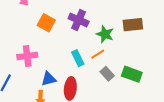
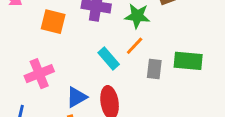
gray rectangle: (107, 74) -> (154, 69), turned 64

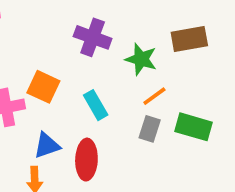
orange square: (53, 22) -> (43, 87), moved
orange line: (135, 46) -> (154, 96), moved

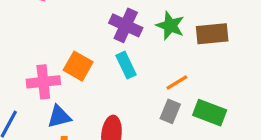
green star: (141, 59) -> (170, 26), moved
cyan rectangle: (96, 105) -> (126, 65), moved
blue triangle: (47, 145) -> (59, 117), moved

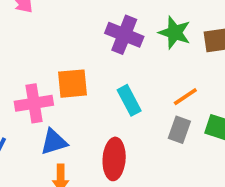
cyan rectangle: (126, 65) -> (129, 100), moved
orange square: (78, 66) -> (73, 84), turned -32

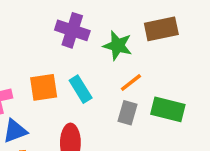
green star: (175, 33) -> (118, 46), moved
orange square: (73, 84) -> (44, 87), moved

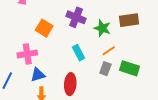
orange square: (44, 87) -> (44, 28), moved, turned 36

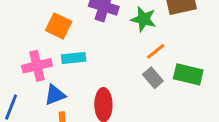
cyan rectangle: (78, 53) -> (74, 58), moved, turned -63
gray rectangle: (105, 69) -> (153, 78), turned -56

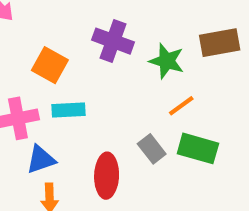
green rectangle: (188, 74) -> (198, 148), moved
gray rectangle: (153, 78) -> (152, 149), moved

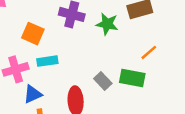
orange line: (181, 106) -> (149, 52), moved

